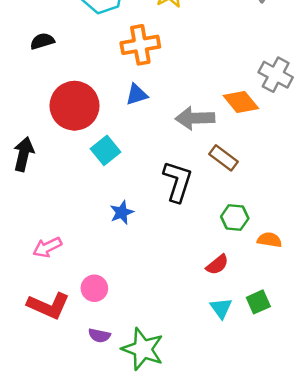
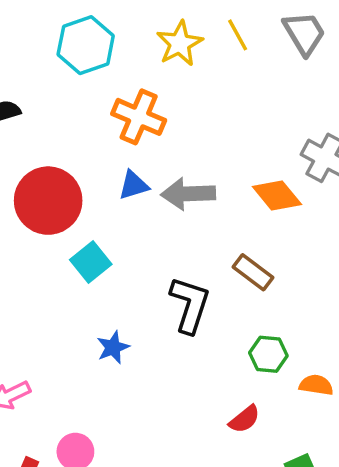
orange cross: (140, 45) -> (139, 117), turned 33
gray arrow: (195, 118) -> (188, 194), moved

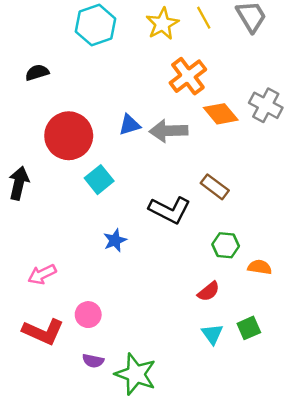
orange cross: (139, 117) -> (188, 76), moved, turned 30
orange diamond: (277, 195) -> (221, 114), moved
black L-shape: (190, 305) -> (170, 210), turned 99

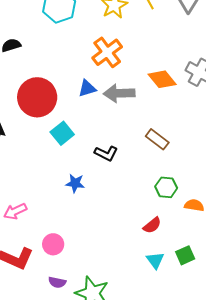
orange cross: (188, 76) -> (107, 52), moved
black L-shape: (170, 210) -> (106, 153), moved, size x0.7
blue star: (115, 240) -> (75, 183), turned 30

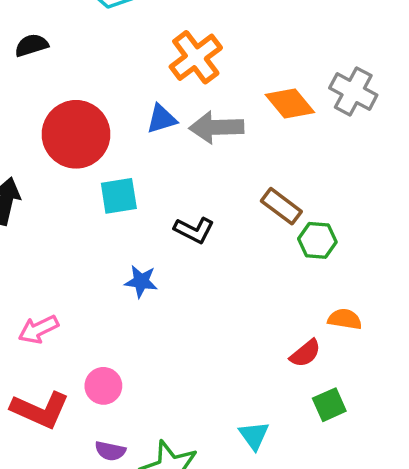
cyan square: (62, 133) -> (119, 196), turned 30
green hexagon: (166, 187) -> (317, 240), moved
red semicircle: (152, 225) -> (305, 353), moved
cyan triangle: (155, 260) -> (254, 435), moved

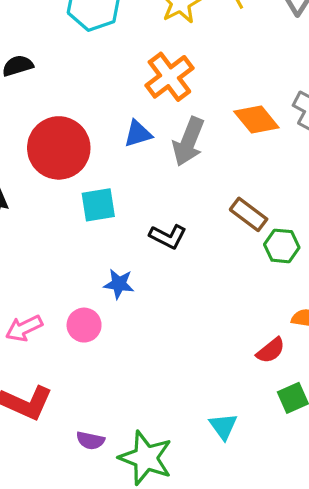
gray arrow: (216, 127) -> (188, 142), turned -66
pink circle: (103, 386) -> (84, 325), moved

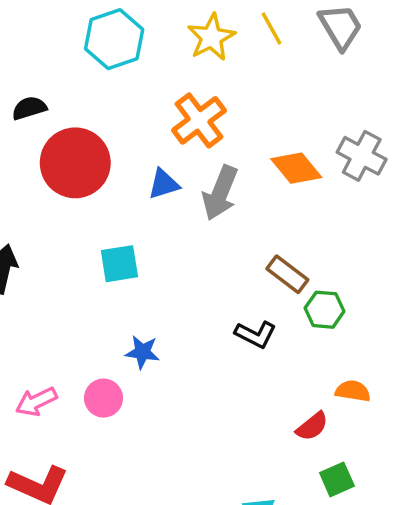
red circle: (59, 148) -> (75, 163), moved
black L-shape: (168, 236) -> (256, 334), moved

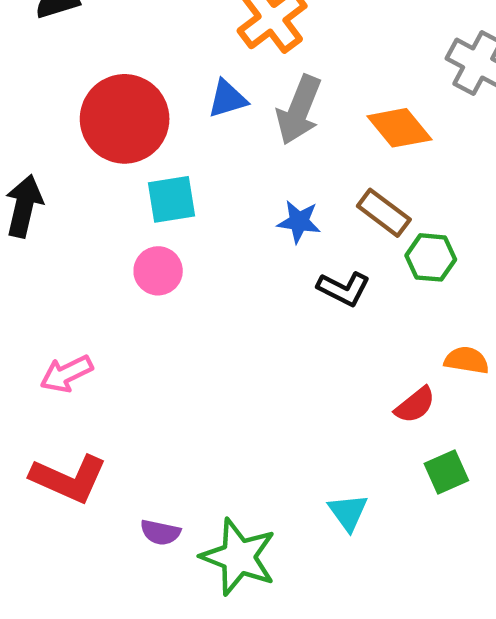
red circle: (75, 163) -> (125, 119), moved
orange diamond: (296, 168) -> (399, 128), moved
blue star: (142, 352) -> (299, 222), moved
pink circle: (103, 398) -> (158, 271), moved

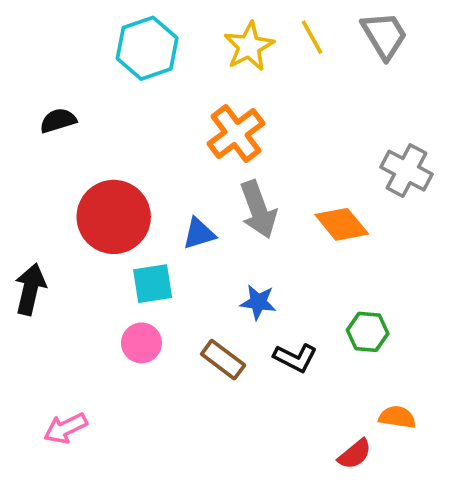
blue triangle: (227, 99) -> (199, 234), moved
gray arrow: (299, 110) -> (258, 209), turned -42
brown rectangle: (384, 213) -> (223, 360), moved

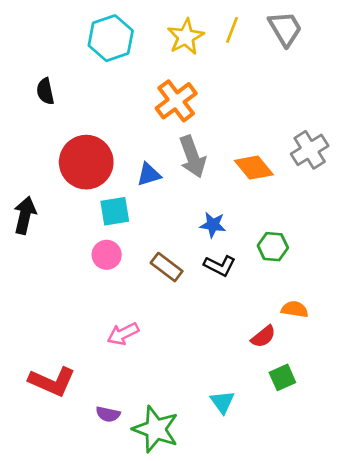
yellow line: (312, 37) -> (232, 30), turned 50
black semicircle: (58, 121) -> (45, 91), turned -85
gray cross: (407, 171) -> (310, 150), moved, turned 30
blue star: (258, 302) -> (213, 225), moved
pink arrow: (65, 428) -> (123, 334), moved

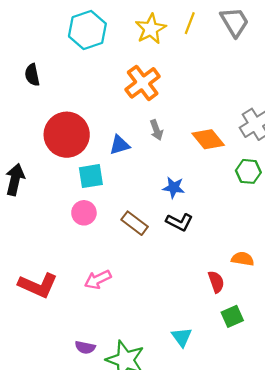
gray arrow: (192, 157) -> (156, 130), size x0.6
green hexagon: (273, 247) -> (248, 171), moved
red semicircle: (263, 337) -> (216, 282), turned -70
red L-shape: (52, 382) -> (38, 285), moved

